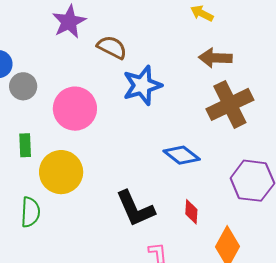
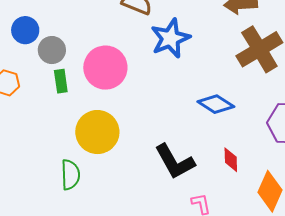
green rectangle: (25, 145) -> (61, 81), moved

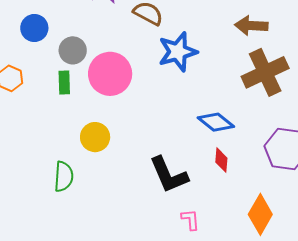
gray circle: (52, 50) -> (73, 50), moved
yellow circle: (97, 132) -> (95, 137), size x0.7
red diamond: (231, 160) -> (221, 160), moved

